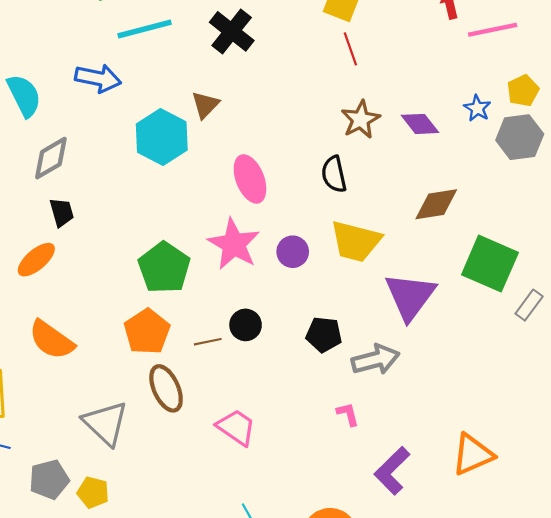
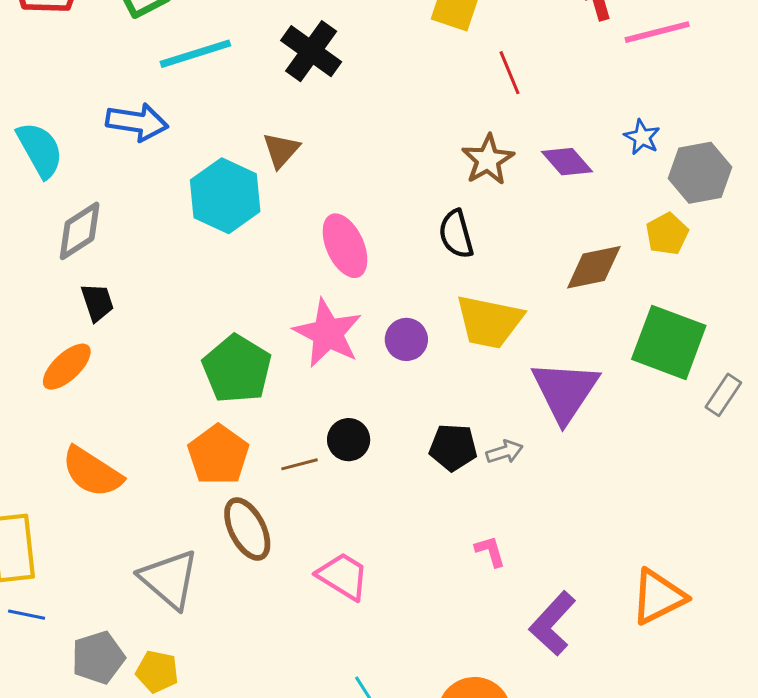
red line: (350, 49) -> (509, 73), moved
yellow pentagon: (523, 91) -> (667, 234), moved
gray arrow: (376, 360) -> (505, 452), moved, size x0.6

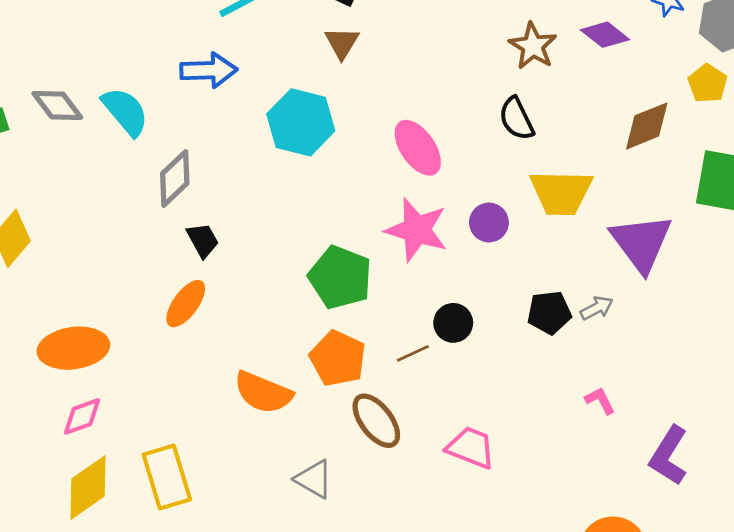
brown triangle: (281, 150) -> (342, 43), moved
orange semicircle: (92, 472) -> (263, 392), moved
gray triangle: (169, 579) -> (314, 479), size x0.7

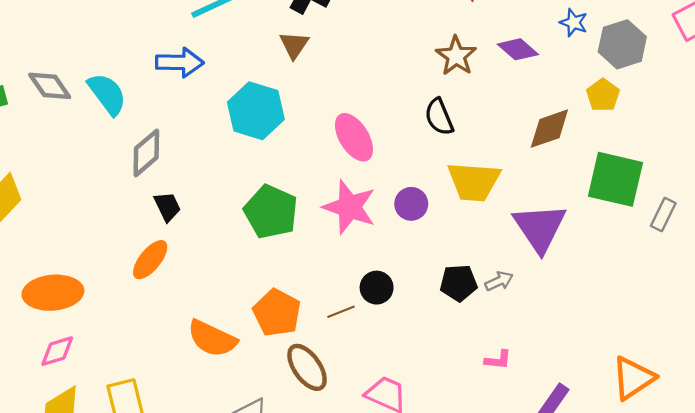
green pentagon: (340, 277) -> (271, 212), moved
pink L-shape: (600, 401) -> (498, 360), turned 120

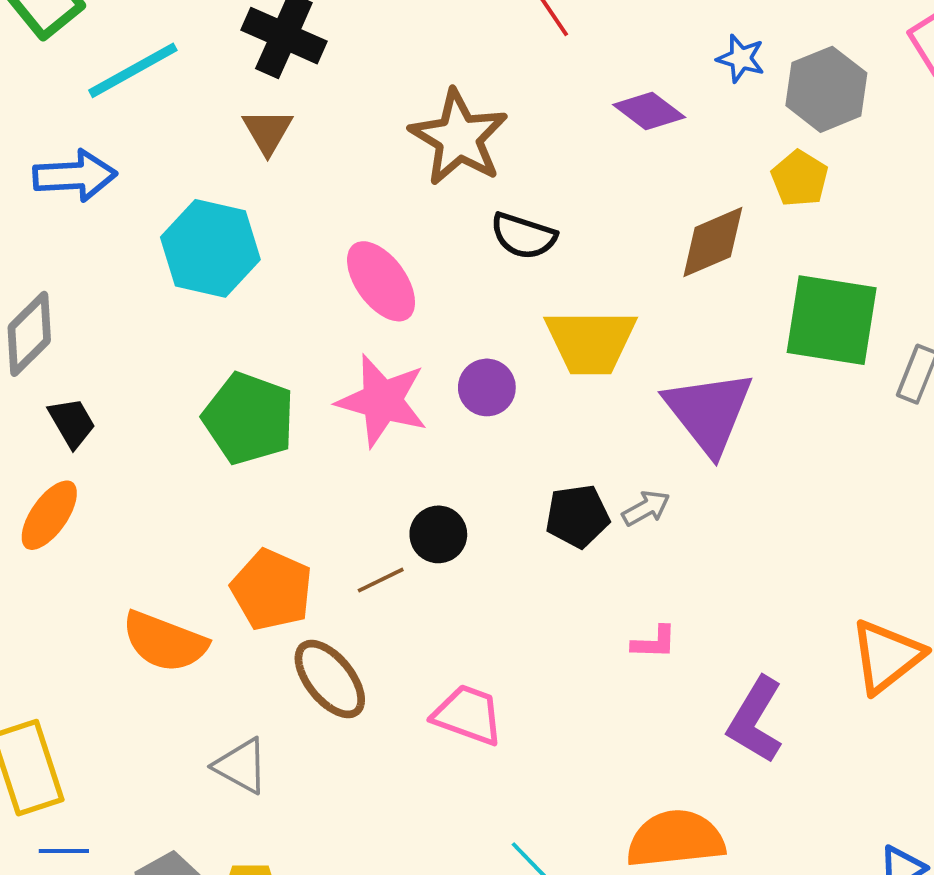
brown star: (456, 56) -> (459, 138), moved, size x1.4
black semicircle: (439, 117) -> (523, 236), turned -45

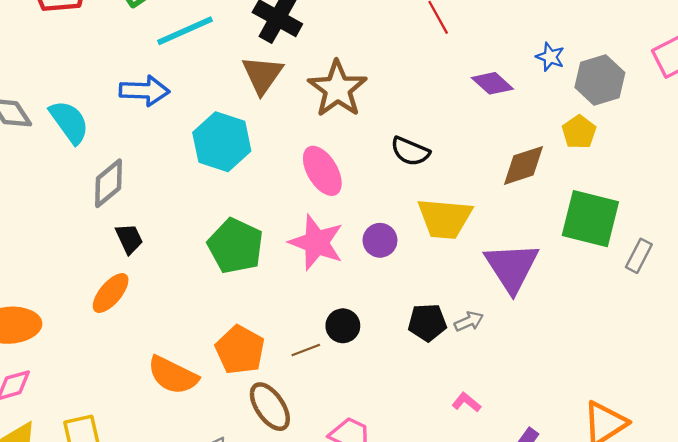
brown triangle: (267, 132) -> (262, 75), size x1.4
brown star: (459, 138) -> (337, 89), moved
pink L-shape: (654, 642) -> (466, 402), turned -148

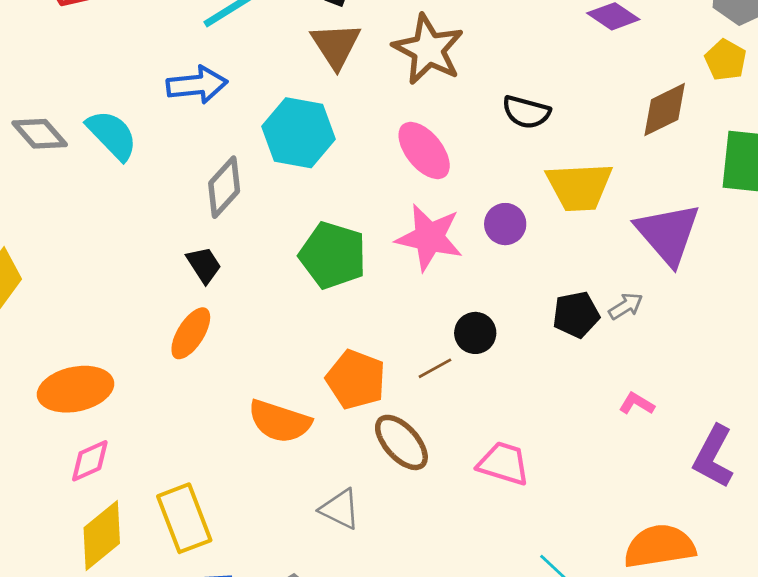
gray diamond: (108, 183) -> (224, 187), moved

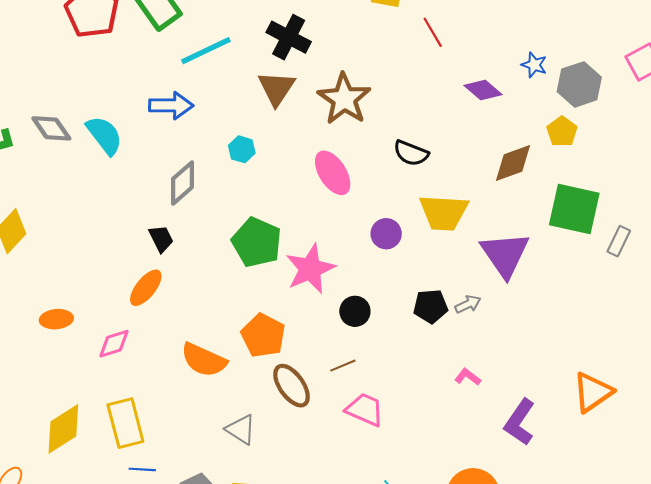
cyan hexagon: (298, 133) -> (242, 149), size x0.5
pink star: (429, 238) -> (310, 269), moved, turned 30
brown line: (435, 368) -> (343, 366), moved
orange ellipse: (76, 389) -> (56, 319), size x0.6
pink diamond: (90, 461) -> (114, 344), moved

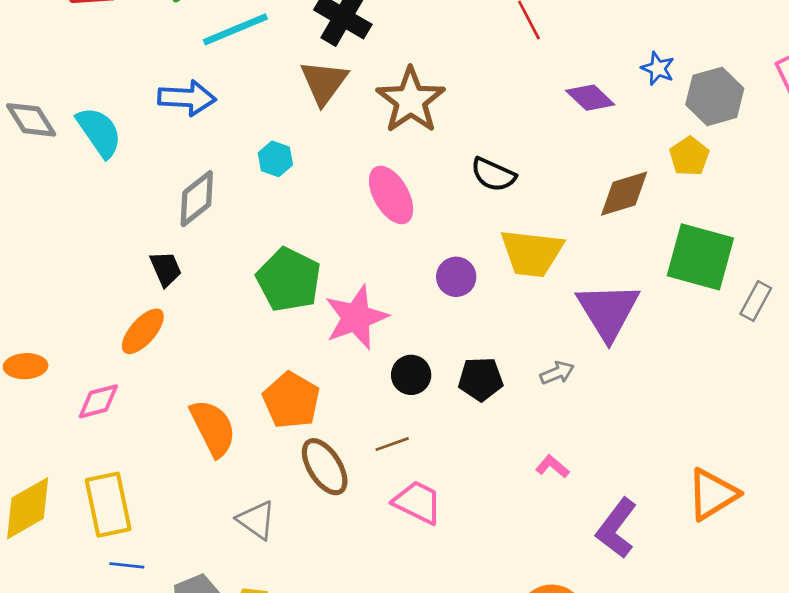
black pentagon: (431, 306) -> (481, 379), moved
orange semicircle: (204, 360) -> (213, 428), turned -144

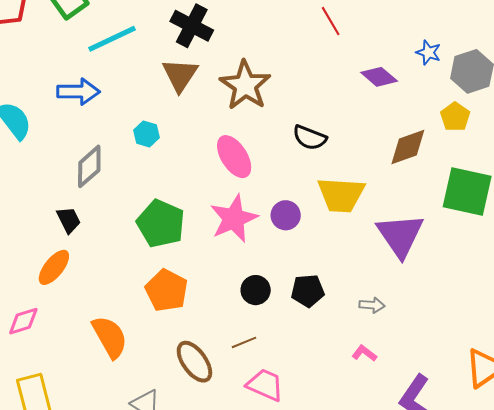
pink star: (356, 317) -> (234, 219), moved
gray arrow: (557, 373) -> (372, 305), moved, turned 30
orange pentagon: (291, 400) -> (167, 290), moved

